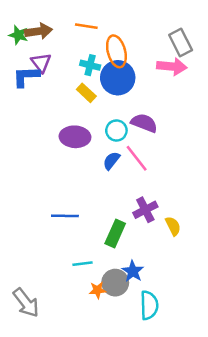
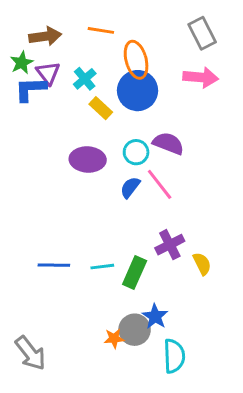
green star: (18, 35) -> (22, 63), moved, turned 30
gray rectangle: (181, 43) -> (202, 33), moved
cyan cross: (90, 65) -> (85, 79), moved, turned 36
blue line: (65, 216) -> (54, 265), moved
cyan line: (83, 264) -> (102, 267), moved

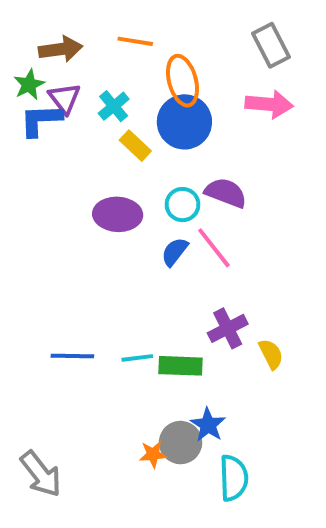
green rectangle: (135, 272) -> (181, 366), turned 68

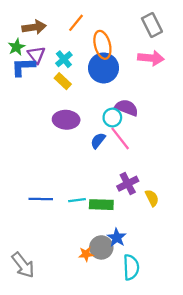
orange line: (135, 41) -> (76, 23), turned -60
yellow rectangle: (135, 146) -> (63, 81), moved
cyan circle: (182, 205) -> (112, 118), moved

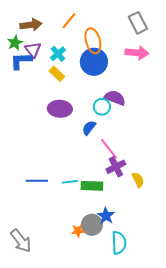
pink line: (120, 138) -> (109, 149), moved

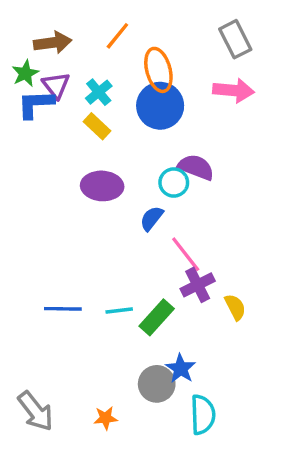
green rectangle: (92, 186) -> (157, 317), turned -50
orange star: (78, 231) -> (106, 418), moved

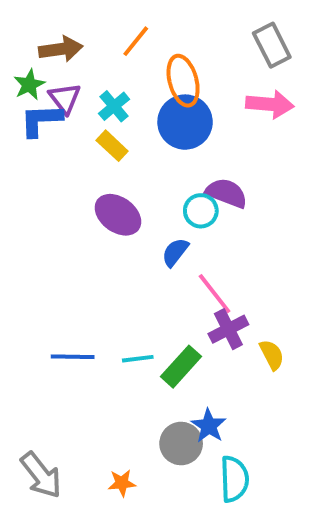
purple ellipse: (102, 186) -> (118, 215), turned 33

